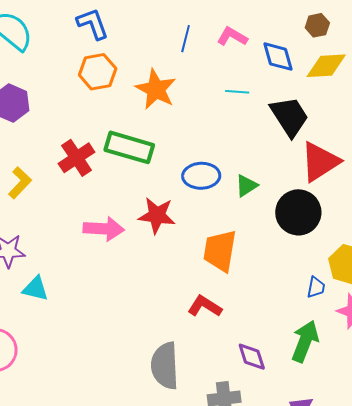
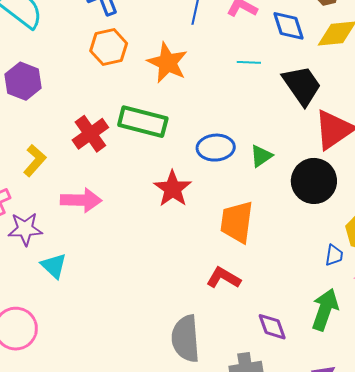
red star: (157, 215) -> (173, 189), turned 30
pink arrow: (104, 229) -> (81, 200), moved
cyan triangle: (36, 289) -> (54, 266), turned 32

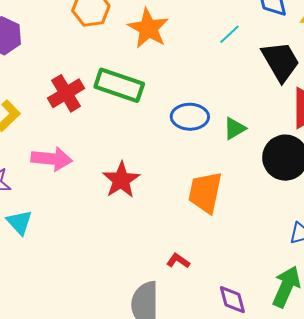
cyan line: (249, 62) -> (229, 34), turned -50
red star: (173, 189) -> (121, 180), moved
red L-shape: (223, 278) -> (178, 261), moved, size x0.7

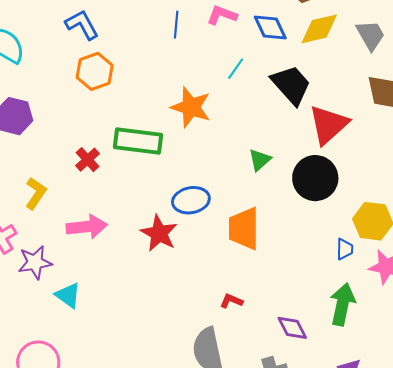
orange star: (148, 28) -> (191, 107), moved
red cross: (66, 93) -> (88, 160), size x0.7
blue ellipse: (190, 117) -> (191, 200), moved

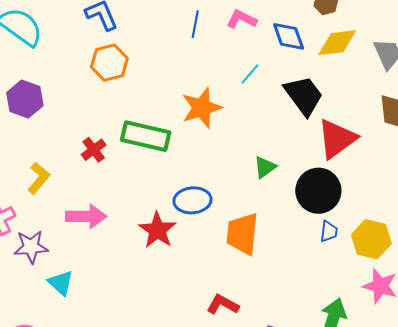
orange star: (191, 107) -> (202, 108), turned 30
blue trapezoid: (345, 249) -> (329, 231), moved
red L-shape: (231, 301) -> (223, 305), size x1.4

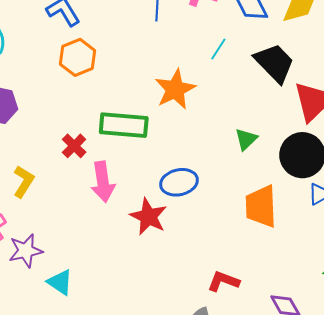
pink arrow: (86, 216) -> (103, 182), moved, turned 90
orange trapezoid: (242, 234) -> (261, 206), moved

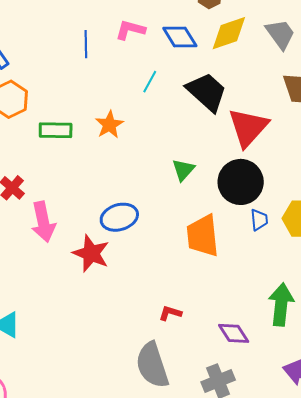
orange star: (175, 89) -> (109, 125), size x0.7
green rectangle: (124, 125) -> (56, 130), moved, size x0.7
red L-shape: (223, 281) -> (170, 313), size x0.7

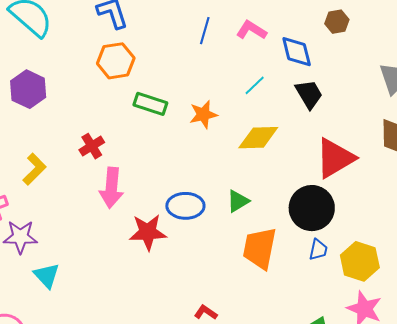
yellow diamond: (229, 33) -> (258, 138), moved
black trapezoid: (207, 92) -> (309, 94), moved, size x0.7
green triangle: (183, 170) -> (238, 201), moved
red star: (91, 253) -> (148, 232), turned 30

